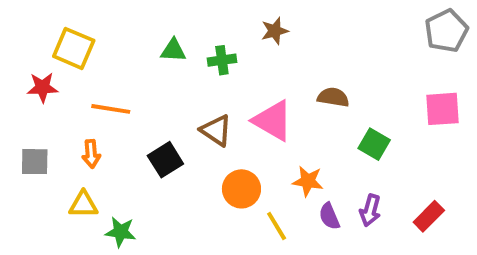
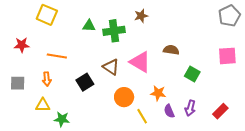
yellow square: (74, 48) -> (47, 15), moved
green cross: (222, 60) -> (114, 31), size x1.5

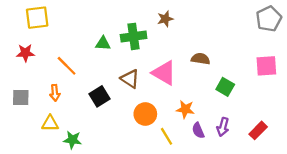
yellow square: (47, 15) -> (37, 18), moved, turned -30
green triangle: (89, 26) -> (103, 43), moved
orange line: (57, 56) -> (67, 66), turned 36

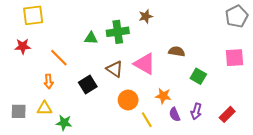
gray square: (21, 98) -> (19, 111), moved

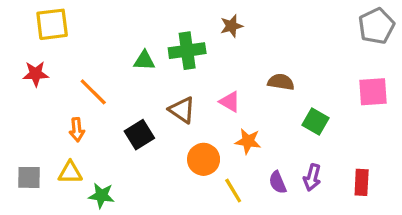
pink triangle: (145, 64) -> (230, 102), size x0.6
orange star: (163, 96) -> (248, 141), moved
red rectangle: (227, 114) -> (362, 182), turned -42

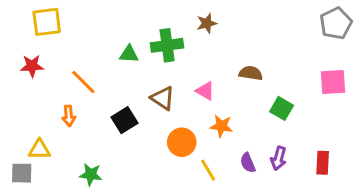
yellow triangle: (70, 172) -> (39, 150), moved
gray square: (29, 177) -> (22, 173), moved

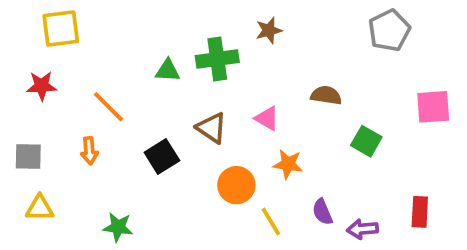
gray pentagon: (336, 23) -> (389, 30), moved
yellow triangle: (39, 150) -> (40, 208), moved
purple arrow: (279, 158) -> (362, 229), moved, turned 70
gray square: (22, 173) -> (28, 156), moved

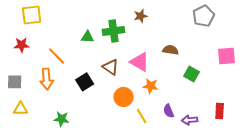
pink triangle: (267, 118) -> (140, 62), size x1.5
orange arrow: (89, 151) -> (47, 79), size x1.5

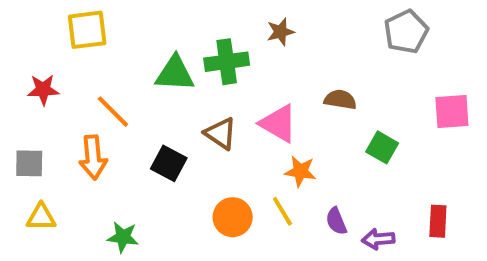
yellow square: (32, 15) -> (87, 30), moved
green triangle: (88, 37) -> (175, 74), size x1.5
black square: (85, 82) -> (169, 163), turned -30
orange circle: (124, 97) -> (233, 217), moved
yellow line: (142, 116) -> (282, 211), moved

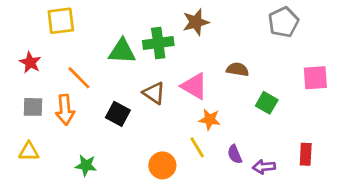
brown star: (280, 32) -> (196, 22), size x1.4
red star: (43, 90) -> (30, 62), turned 30
gray square: (29, 163) -> (33, 107), moved
orange circle: (233, 217) -> (162, 165), moved

